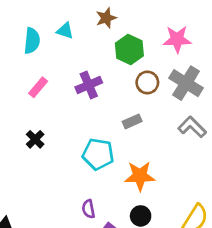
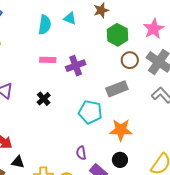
pink star: (177, 39) -> (154, 29), turned -30
purple cross: (89, 85) -> (76, 66), moved
pink rectangle: (38, 87) -> (48, 60), turned 49
gray rectangle: (132, 121) -> (117, 89), size x1.5

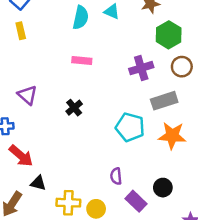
purple cross: (76, 66) -> (141, 68), moved
orange star: (121, 130) -> (172, 136), moved

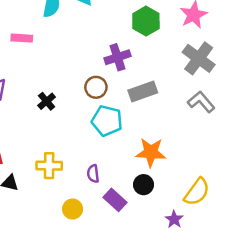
pink rectangle: (82, 61) -> (22, 38), moved
brown circle: (182, 67) -> (96, 87), moved
orange star: (172, 136) -> (151, 152), moved
yellow cross: (68, 203) -> (49, 166), moved

